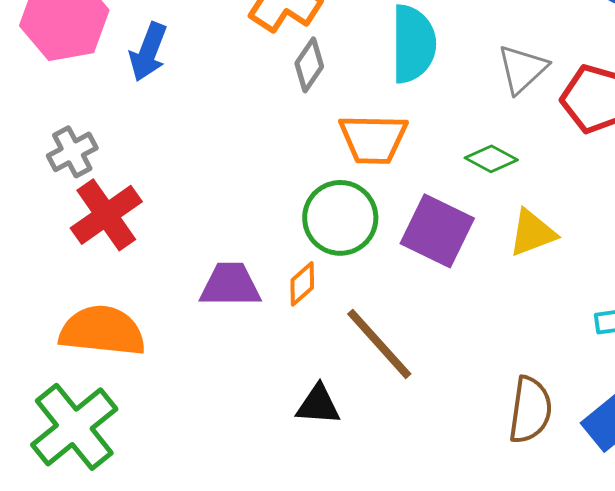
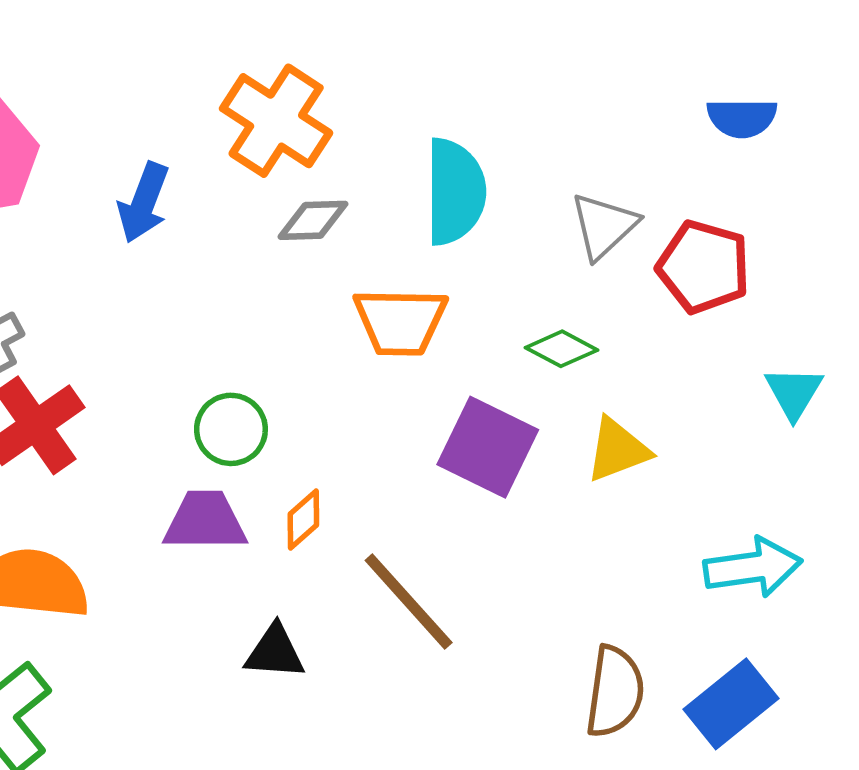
blue arrow: (148, 52) -> (144, 203), moved
gray diamond: (309, 65) -> (313, 220), turned 54
green circle: (340, 218) -> (231, 429), moved, size x0.7
black triangle: (318, 405) -> (275, 652), moved

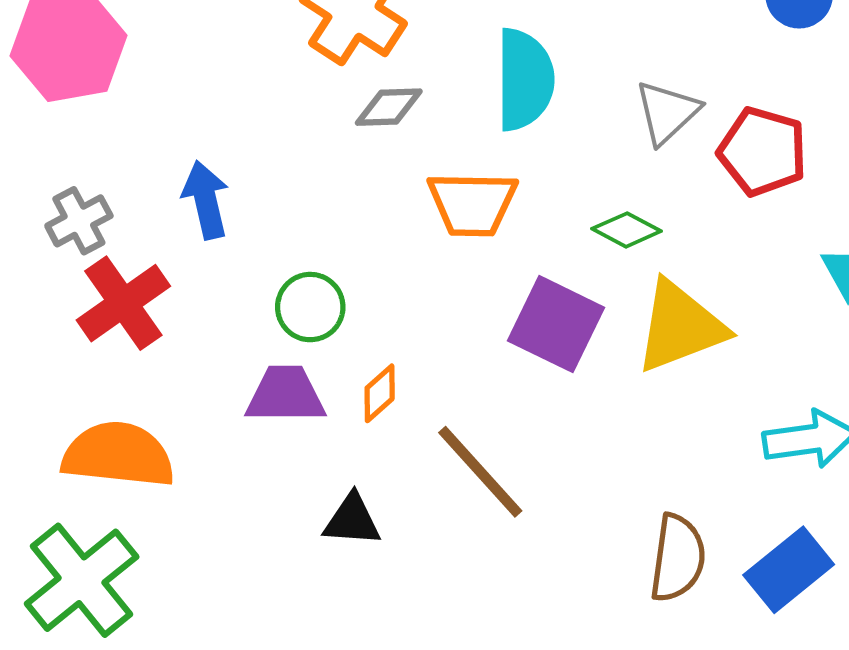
blue arrow: (144, 203) -> (206, 200), moved, turned 146
yellow triangle: (618, 450) -> (680, 327), size x1.5

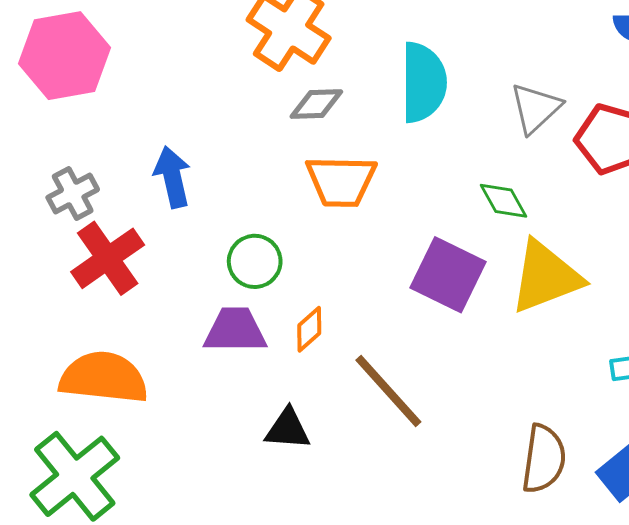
orange trapezoid: (472, 204) -> (341, 181), moved
green diamond: (627, 230) -> (504, 201), turned 33

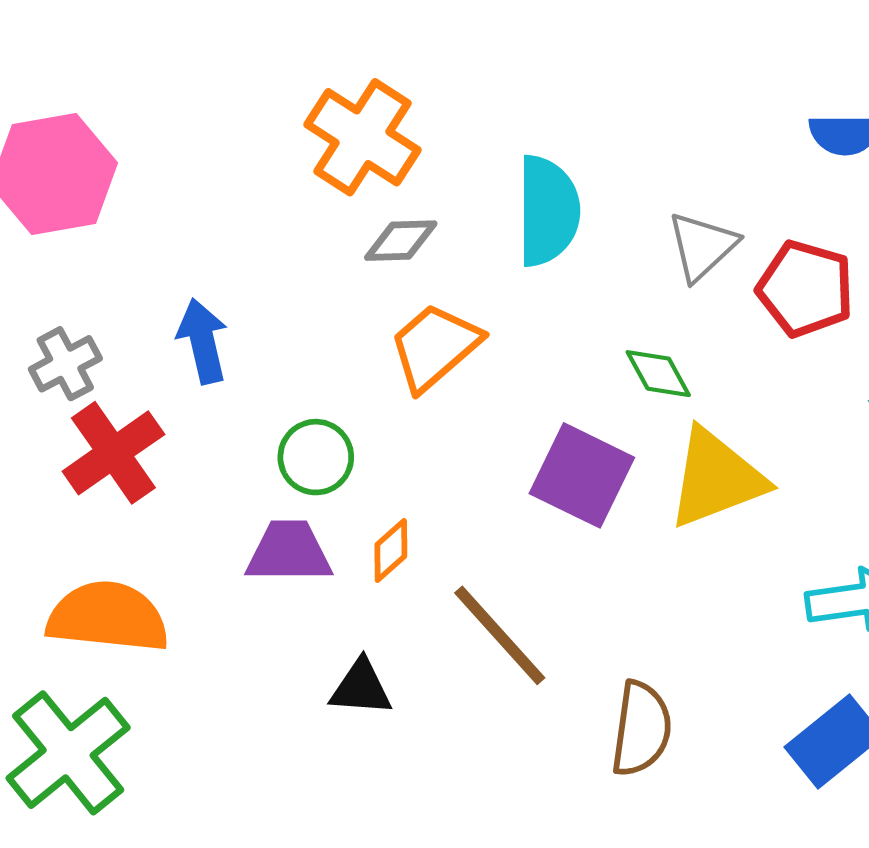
orange trapezoid: (341, 181) -> (435, 347), turned 138
brown semicircle: (544, 459) -> (641, 729), moved

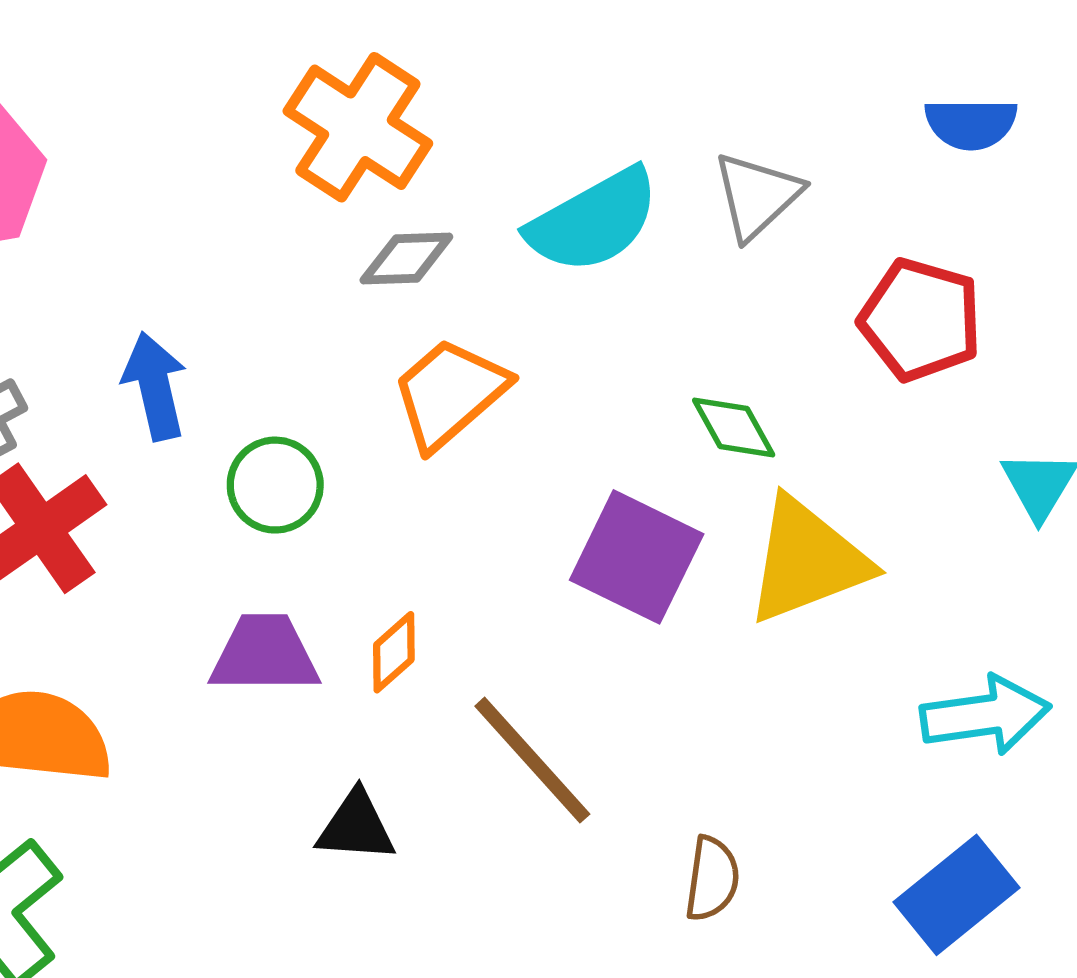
cyan semicircle: (548, 211) -> (593, 221), turned 61
gray triangle: (702, 246) -> (757, 196), moved
green circle: (316, 457) -> (275, 485), moved
brown semicircle: (641, 729) -> (712, 879), size x0.7

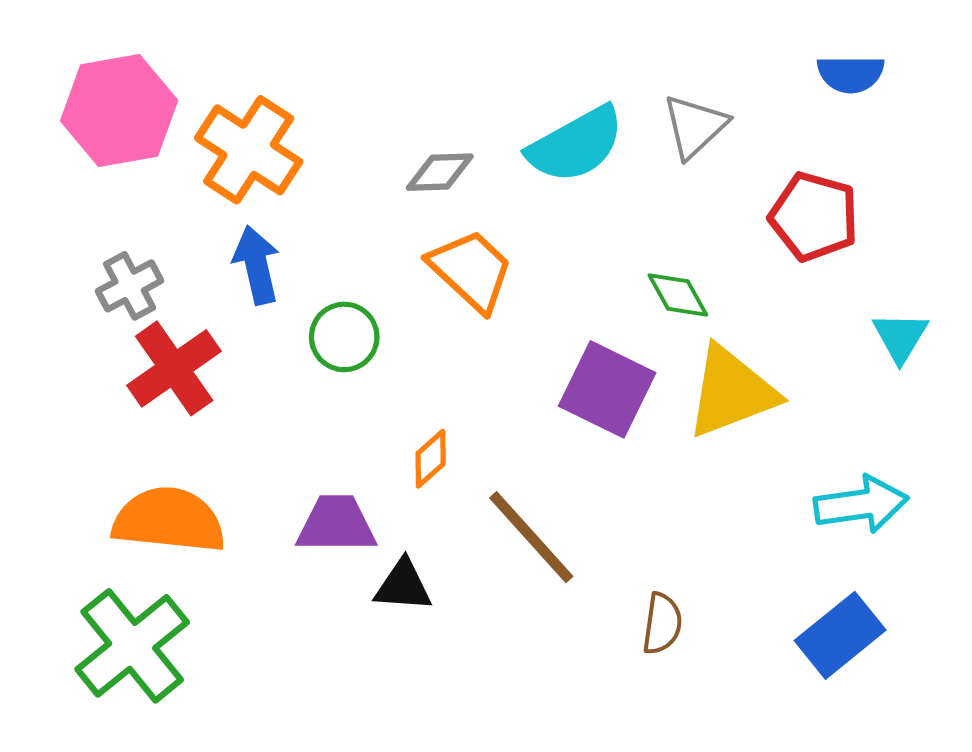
orange cross: (358, 127) -> (249, 150), moved
orange trapezoid: (450, 393) -> (471, 270), turned 84
purple trapezoid: (264, 654) -> (336, 524), moved

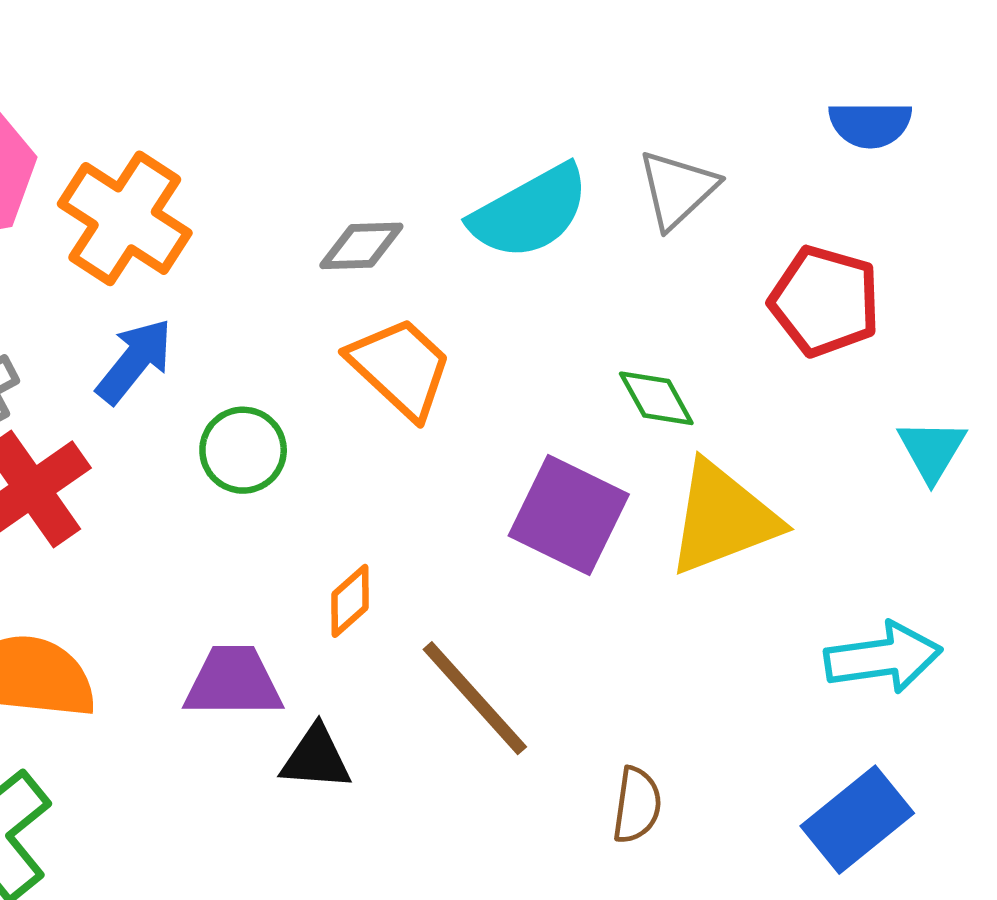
blue arrow: (256, 265) -> (134, 361), turned 52

